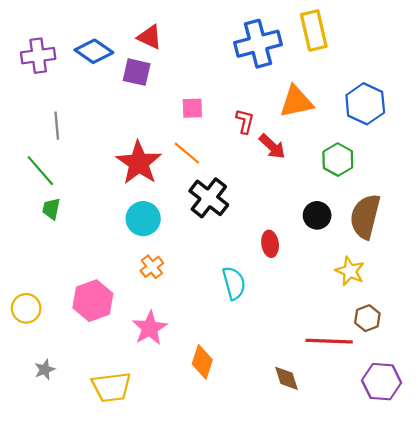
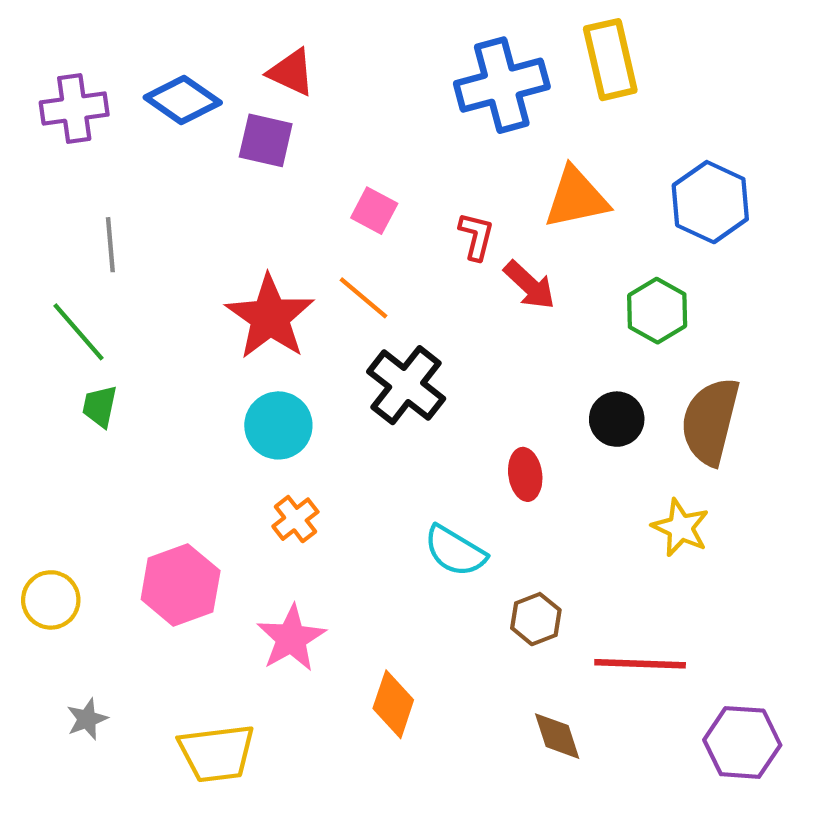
pink square: (192, 108) -> (374, 211), turned 30
cyan semicircle: (234, 283) -> (455, 551), turned 136
brown hexagon: (367, 318) -> (536, 619), moved

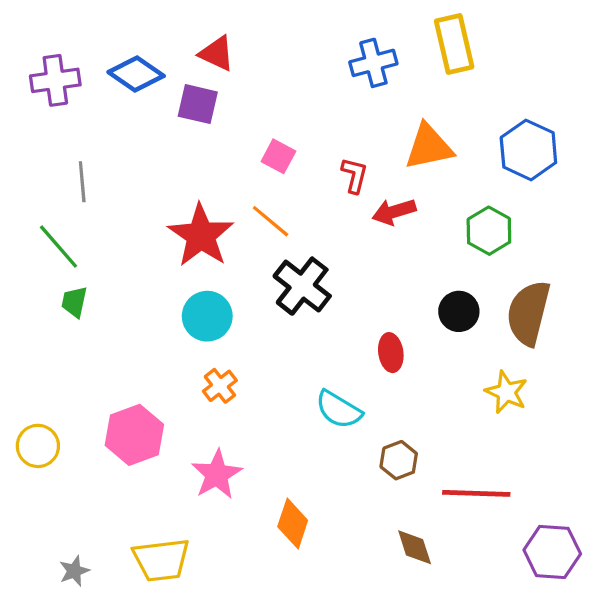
blue cross: (502, 85) -> (373, 63), size x0.7
red arrow: (529, 285) -> (394, 212), turned 120
gray star: (87, 719) -> (74, 571), moved

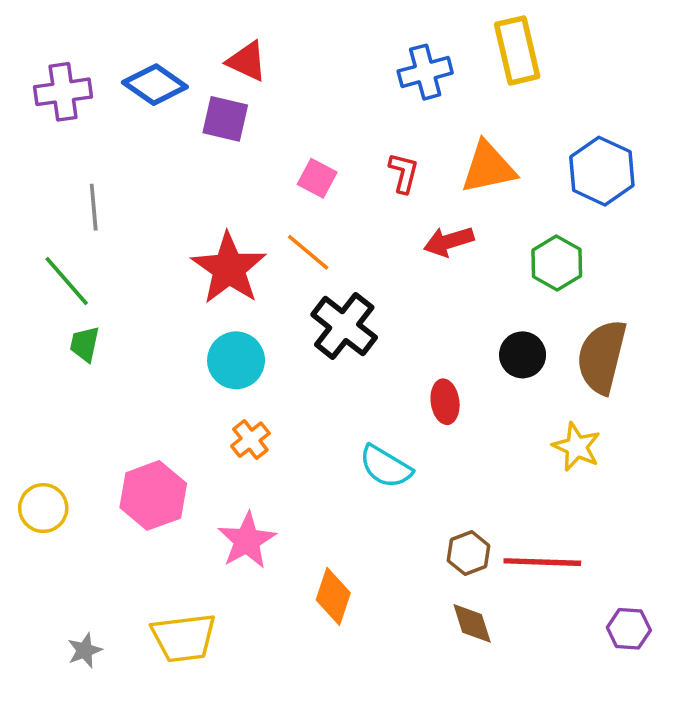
red L-shape: (354, 175) -> (404, 173), moved
brown hexagon: (399, 460) -> (468, 553), moved
purple hexagon: (552, 552) -> (629, 629), size x0.7

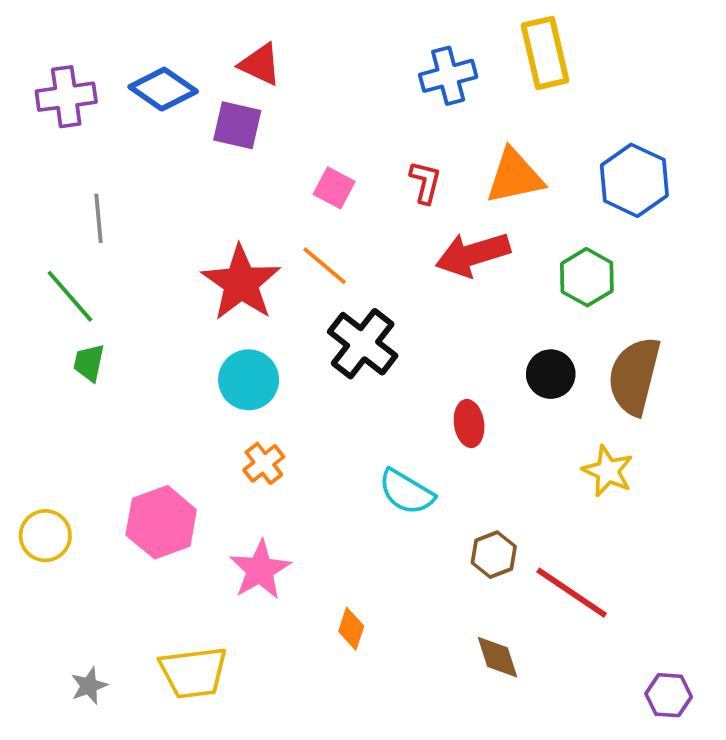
red arrow: (449, 241) -> (473, 254), size x1.4
brown hexagon: (468, 553) -> (494, 555), moved
red line: (542, 562) -> (572, 593), turned 32
orange diamond: (333, 596) -> (351, 629), size x0.7
purple hexagon: (629, 629) -> (669, 695), moved

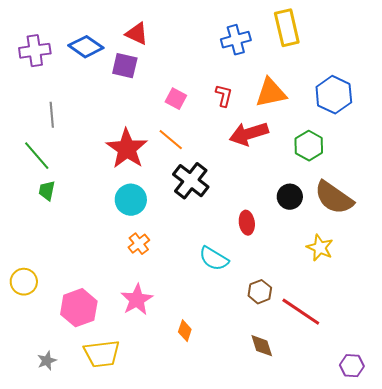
brown semicircle: (634, 376) -> (334, 198), turned -69
pink hexagon: (161, 522) -> (79, 308), moved

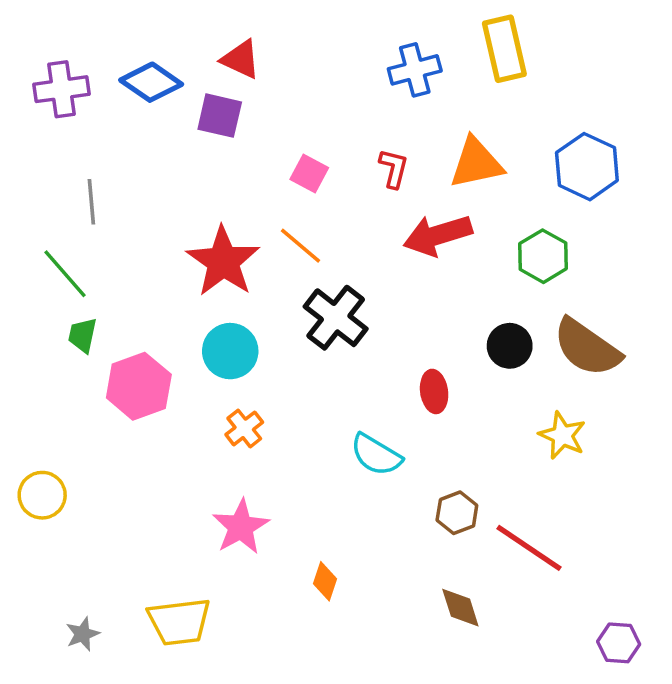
pink hexagon: (79, 308) -> (139, 386), moved

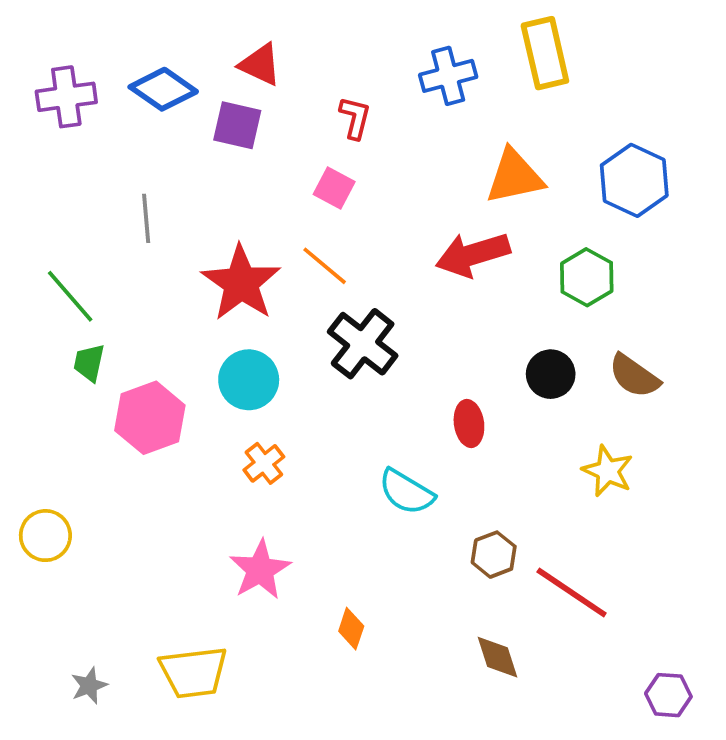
red L-shape: (394, 168) -> (355, 118), moved
gray line: (91, 202) -> (146, 218), moved
brown semicircle: (587, 348) -> (634, 376), size x0.7

